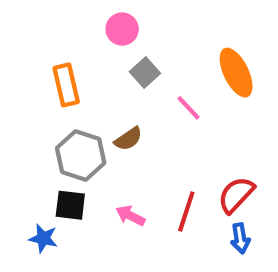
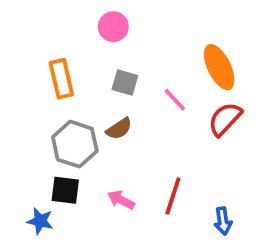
gray square: (145, 73) -> (125, 82), moved, turned -32
red semicircle: (236, 195) -> (225, 119), moved

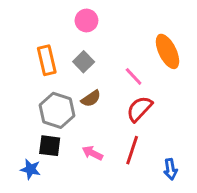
gray square: (125, 82) -> (84, 62), moved, turned 30
red semicircle: (225, 119) -> (139, 109), moved

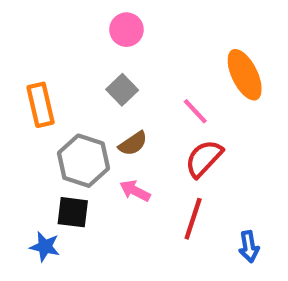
orange rectangle: (47, 60) -> (41, 105), moved
pink arrow: (92, 153) -> (135, 191), moved

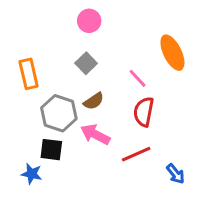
red semicircle: (204, 159) -> (144, 112), turned -32
pink arrow: (135, 191) -> (95, 134), size x1.4
red line: (193, 219) -> (136, 154), turned 48
blue arrow: (249, 247) -> (175, 174), turned -30

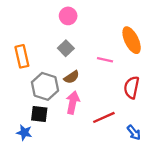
pink line: (138, 78) -> (105, 60), turned -35
red semicircle: (144, 112) -> (132, 87), moved
pink arrow: (95, 134) -> (73, 102), turned 75

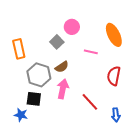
pink circle: (68, 16) -> (72, 27), moved
red line: (104, 117) -> (90, 102), turned 72
blue arrow: (134, 132) -> (116, 115), turned 32

